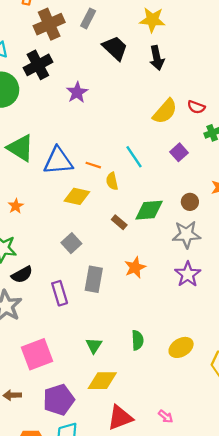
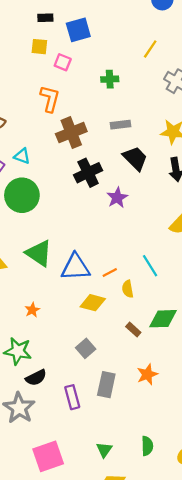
gray rectangle: (88, 18) -> (120, 125), moved, turned 54
black cross: (38, 65) -> (88, 173), moved
purple star: (77, 92) -> (117, 198), moved
orange line: (93, 165) -> (110, 272), turned -48

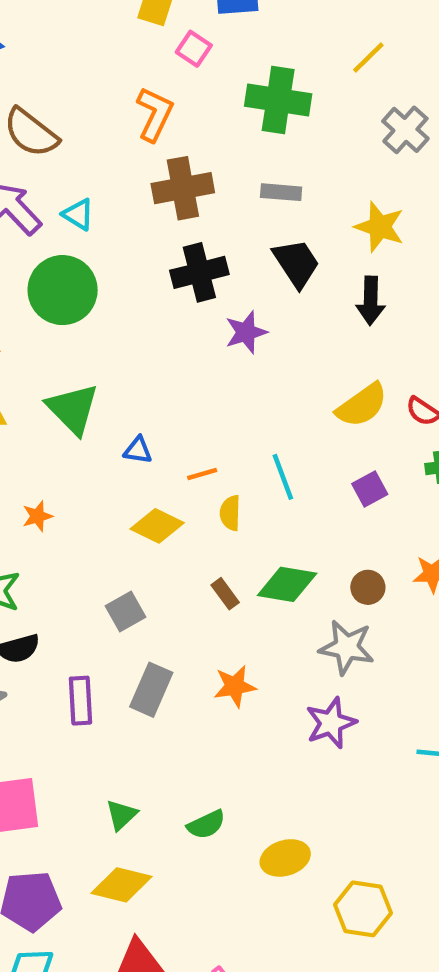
green cross: (110, 79) -> (278, 100), size x1.8
blue triangle: (75, 267) -> (138, 450), size x0.5
green semicircle: (147, 446) -> (206, 825), turned 54

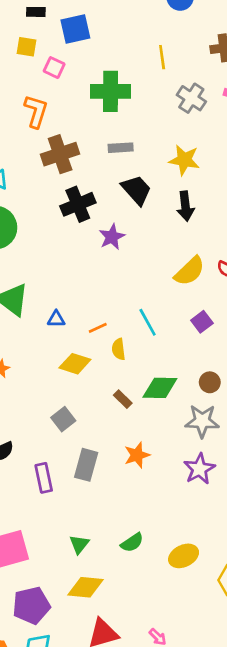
yellow line: (368, 58) -> (162, 57), turned -45

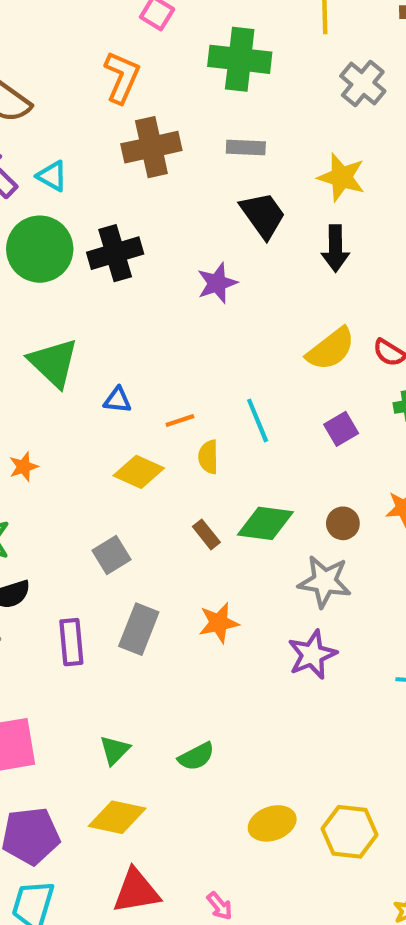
black cross: (78, 204) -> (115, 253), moved
yellow ellipse: (184, 556) -> (272, 823), moved

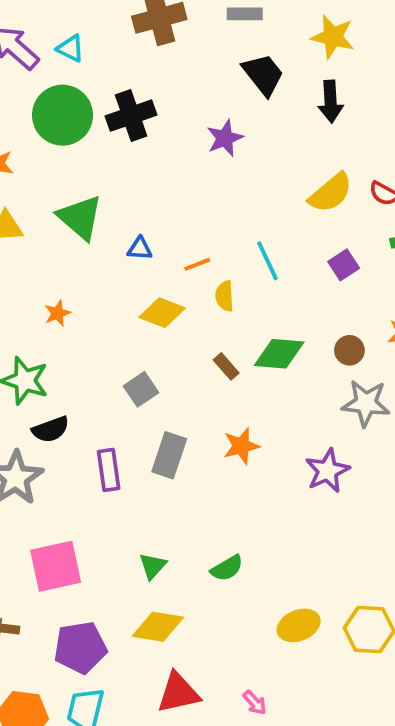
gray star: (325, 582) -> (366, 403), moved

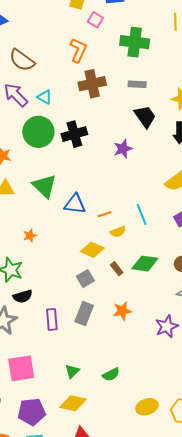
blue triangle: (140, 249) -> (75, 204), size x1.6
yellow semicircle: (225, 296) -> (118, 232), turned -112
yellow diamond: (162, 313) -> (92, 250), moved
gray square: (141, 389) -> (85, 279), moved

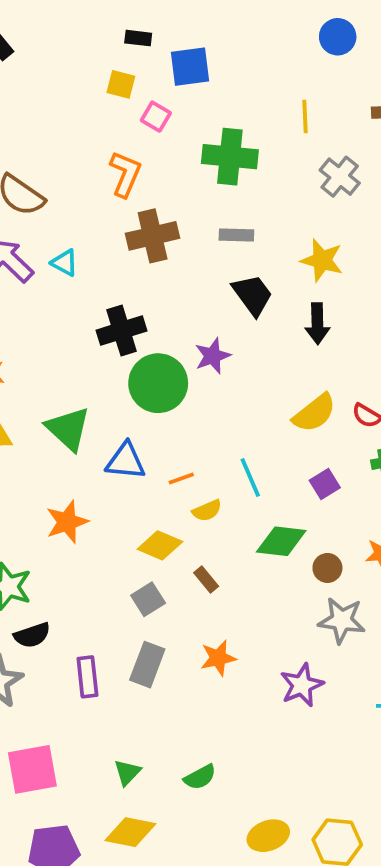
green circle: (38, 132) -> (158, 383), moved
orange star: (30, 236) -> (67, 522), moved, size x1.6
green diamond: (145, 264) -> (281, 541), moved

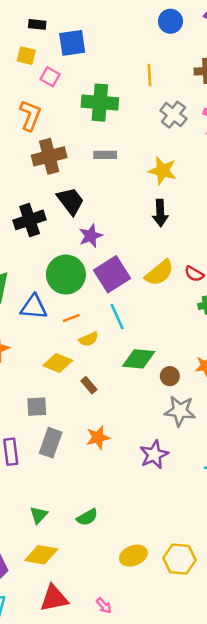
black trapezoid: (252, 295) -> (71, 201), moved
green circle: (158, 383) -> (66, 275), moved
purple square: (325, 484) -> (112, 274), moved, size x1.8
gray square: (148, 599) -> (37, 407), moved, turned 30

